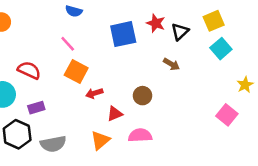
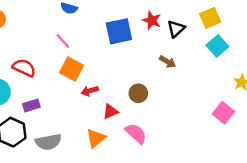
pink semicircle: (140, 135) -> (136, 133), turned 45

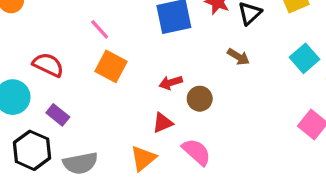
cyan square: (217, 46) -> (305, 58), moved
red arrow: (90, 91) -> (171, 83), moved
purple rectangle: (31, 105) -> (58, 115), turned 56

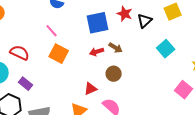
brown arrow: (238, 57) -> (116, 48), moved
cyan square: (305, 58) -> (166, 49), moved
red arrow: (171, 83) -> (97, 52), moved

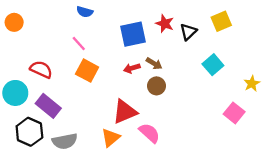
brown circle: (114, 74) -> (156, 86), moved
purple rectangle: (26, 84) -> (48, 106), size x1.5
red triangle: (91, 89) -> (125, 112), size x1.6

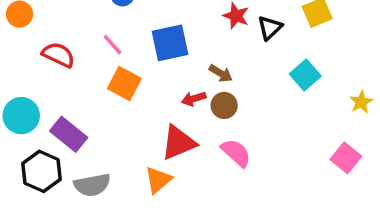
blue square: (133, 34) -> (170, 43), moved
red arrow: (132, 68) -> (194, 99), moved
red semicircle: (41, 69) -> (58, 55), moved
pink square: (234, 113) -> (346, 158), moved
pink semicircle: (149, 133) -> (236, 153), moved

